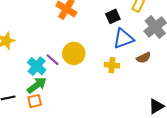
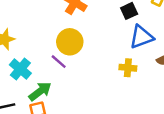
yellow circle: (74, 53) -> (70, 42), moved
cyan cross: (37, 66) -> (20, 69), moved

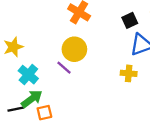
green arrow: (40, 91) -> (32, 99), moved

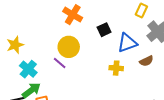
black square: (130, 20) -> (104, 30), moved

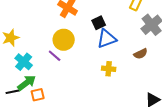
blue triangle: (127, 43) -> (107, 39), moved
yellow cross: (116, 68) -> (109, 69), moved

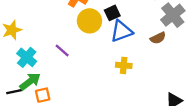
yellow circle: (64, 40) -> (89, 21), moved
brown semicircle: (141, 54) -> (158, 38), moved

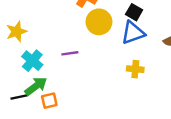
black square: (112, 13) -> (134, 12), moved, turned -35
purple line: (62, 51) -> (70, 53), turned -49

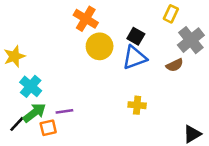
purple line: (70, 53) -> (64, 111), moved
yellow cross: (135, 69) -> (137, 105), moved
black line: (19, 97) -> (17, 124), turned -35

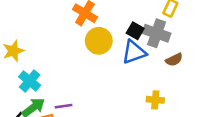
gray cross: (191, 40) -> (157, 33), moved, turned -32
yellow cross: (137, 105) -> (155, 100), moved

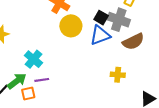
brown semicircle: (174, 60) -> (133, 41), size x1.5
cyan cross: (30, 81) -> (33, 59), moved

